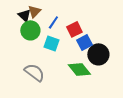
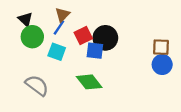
brown triangle: (34, 11) -> (62, 15), moved
blue square: (84, 42) -> (95, 51), turned 35
black circle: (98, 54) -> (105, 38), moved

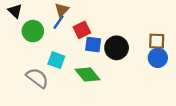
black triangle: (25, 19) -> (15, 11), moved
black circle: (105, 38) -> (117, 48), moved
cyan square: (57, 52) -> (56, 60), moved

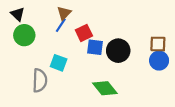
green circle: (33, 31) -> (24, 35), moved
green diamond: (88, 75) -> (105, 88), moved
gray semicircle: (37, 78) -> (40, 80), turned 55

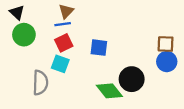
blue line: (61, 25) -> (63, 24), turned 48
red square: (84, 33) -> (64, 43), moved
black circle: (118, 51) -> (132, 79), moved

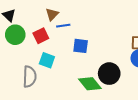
blue line: (63, 24) -> (63, 26), moved
red square: (64, 43) -> (41, 36), moved

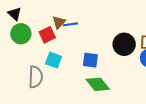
brown triangle: (52, 14) -> (59, 22), moved
blue square: (81, 46) -> (90, 60), moved
black circle: (109, 74) -> (124, 44), moved

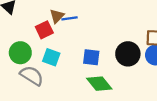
green circle: (21, 34) -> (20, 53), moved
black circle: (124, 44) -> (128, 54), moved
gray semicircle: (36, 77) -> (32, 76), turned -60

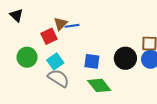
cyan square: (51, 57) -> (55, 61), turned 35
gray semicircle: (32, 76) -> (58, 78), moved

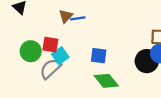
red square: (49, 36) -> (50, 45), moved, turned 35
black circle: (125, 58) -> (147, 61), moved
gray semicircle: (58, 78) -> (50, 69), moved, turned -75

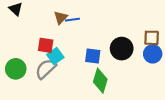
green circle: (31, 51) -> (16, 69), moved
black circle: (147, 61) -> (122, 49), moved
green diamond: (106, 81) -> (100, 81), turned 55

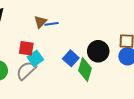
blue square: (93, 56) -> (71, 58), turned 35
green diamond: (100, 81) -> (85, 70), moved

